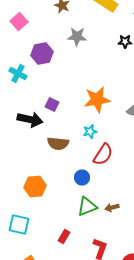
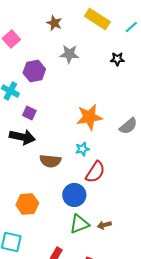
purple square: (52, 104) -> (29, 113), moved
blue circle: (82, 178) -> (74, 195), size x1.5

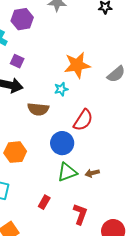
cyan star: (82, 149) -> (61, 89), moved

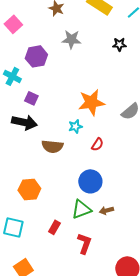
red semicircle: (83, 120) -> (97, 144), moved, size x0.6
blue circle: (62, 143) -> (90, 181), moved
red rectangle: (44, 202) -> (54, 227), moved
red L-shape: (80, 214) -> (84, 243), moved

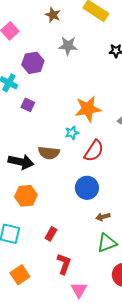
black arrow: (24, 122) -> (21, 162), moved
red semicircle: (97, 144) -> (94, 151), size x1.6
green triangle: (81, 209) -> (107, 243), moved
red L-shape: (84, 243) -> (64, 264), moved

